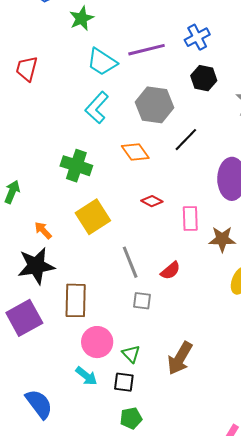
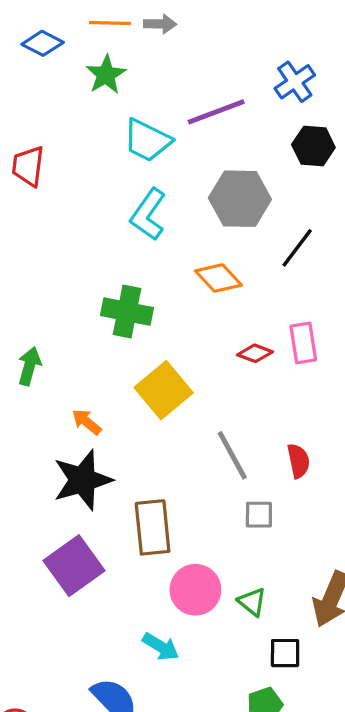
pink rectangle: (190, 218) -> (303, 343), moved
red semicircle: (170, 271) -> (298, 461), turned -55
cyan arrow: (86, 376) -> (161, 647), moved
black square: (124, 382) -> (285, 653), moved

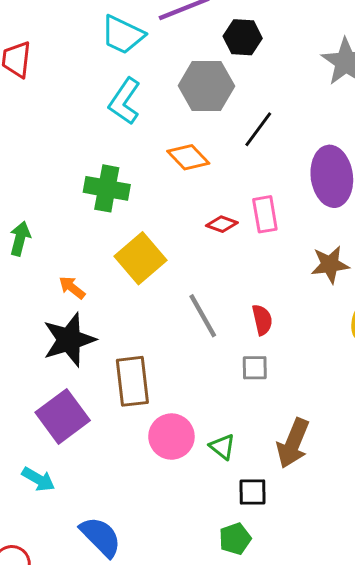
black hexagon: (313, 146) -> (243, 37), moved
gray square: (259, 515) -> (255, 368), moved
cyan arrow: (161, 647) -> (38, 479), moved

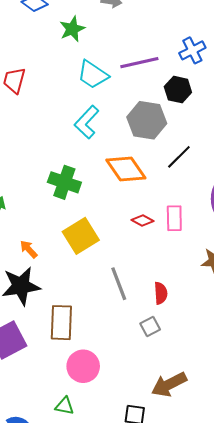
orange diamond: (188, 157) -> (126, 169), size x1.4
gray square: (255, 368) -> (150, 326), turned -36
brown arrow: (293, 443) -> (169, 384), turned 32
green triangle: (222, 447) -> (65, 406), moved, turned -36

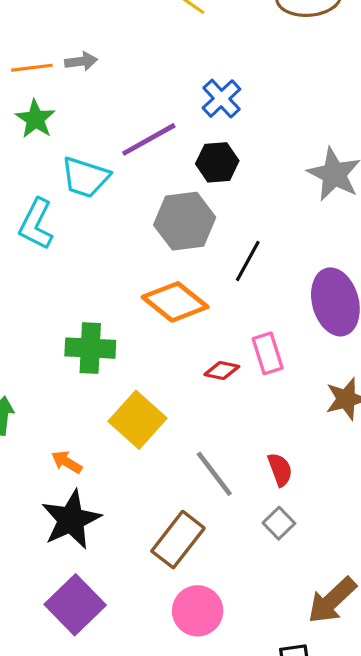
cyan L-shape: (87, 122) -> (36, 224), moved
brown rectangle: (61, 323) -> (178, 540), moved, turned 52

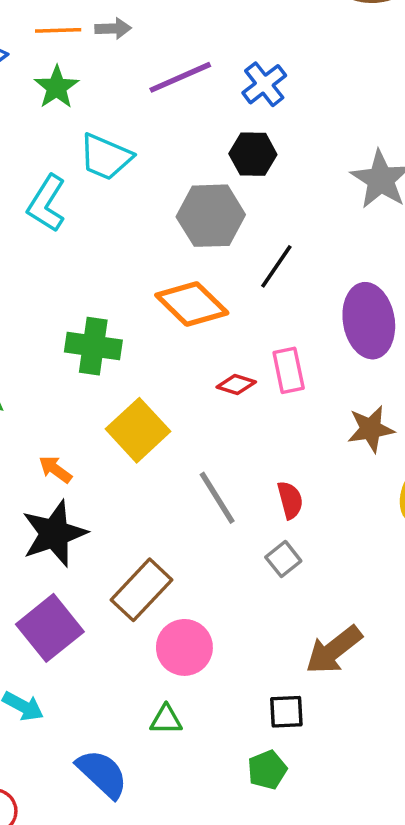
purple line: (149, 139) -> (180, 77), moved
brown rectangle: (178, 540) -> (141, 590), moved

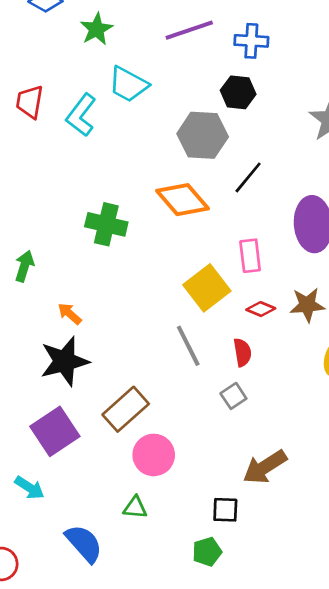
blue cross: (264, 84) -> (251, 41), turned 36
red diamond: (236, 385) -> (261, 309), moved
yellow square: (138, 430) -> (207, 288), moved

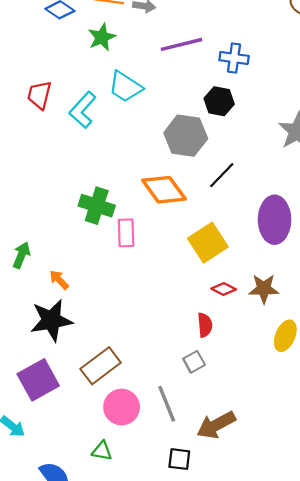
pink rectangle: (250, 256) -> (126, 233), moved
green arrow: (24, 266) -> (21, 255), moved
yellow square: (207, 288) -> (208, 243), moved
gray line: (188, 346) -> (167, 404), moved

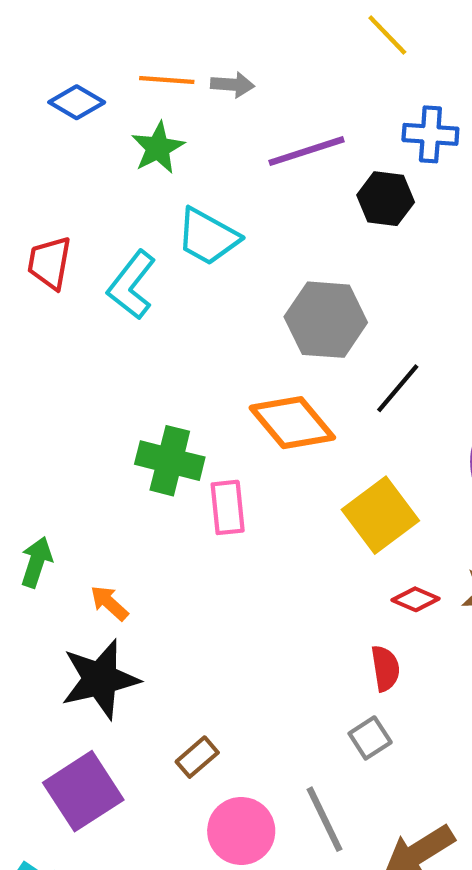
blue cross: (234, 58) -> (430, 134), moved
black hexagon: (219, 101) -> (386, 199), moved
brown rectangle: (101, 366) -> (197, 757), size x0.6

